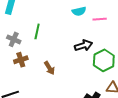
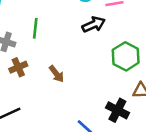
black arrow: (83, 45) -> (94, 24), moved

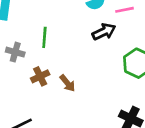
brown cross: (18, 67) -> (40, 76), moved

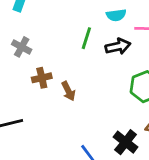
green line: (44, 37) -> (86, 38), moved

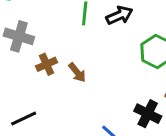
gray cross: (22, 47) -> (19, 36), size x1.4

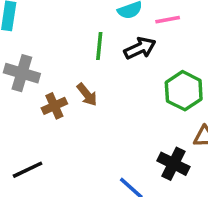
brown arrow: (77, 72) -> (87, 95), moved

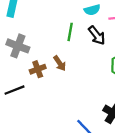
black arrow: (140, 48) -> (97, 35), turned 72
black line: (28, 170) -> (14, 90), moved

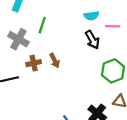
green line: (70, 32) -> (42, 25), moved

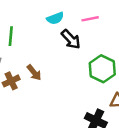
cyan semicircle: (91, 16) -> (55, 18), moved

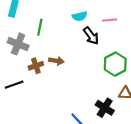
brown arrow: (34, 73) -> (56, 61), turned -48

